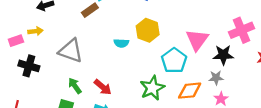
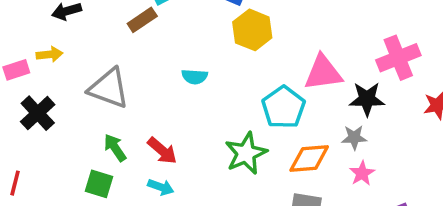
yellow hexagon: (148, 30) -> (252, 30), moved
pink triangle: (197, 40) -> (323, 73), turned 45
black cross: (29, 66) -> (38, 113), turned 30

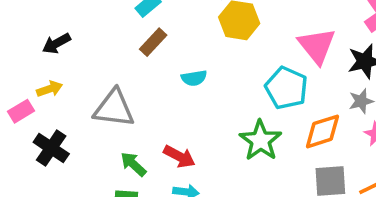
brown rectangle: (142, 20) -> (153, 42), moved
pink triangle: (323, 73) -> (317, 46), turned -48

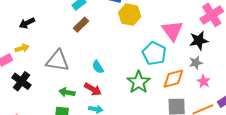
cyan semicircle: (194, 78) -> (98, 67), moved, turned 64
green arrow: (133, 164) -> (67, 92), turned -35

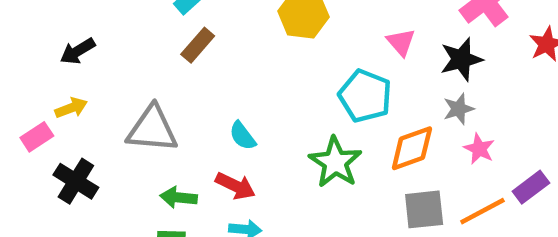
pink triangle: (172, 31) -> (401, 42), size x0.6

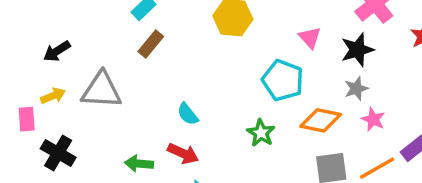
gray triangle: (152, 129) -> (101, 90), moved
pink rectangle: (37, 137) -> (27, 119), turned -60
orange diamond: (412, 148) -> (321, 120), turned 33
green star: (335, 162) -> (261, 133), size x0.7

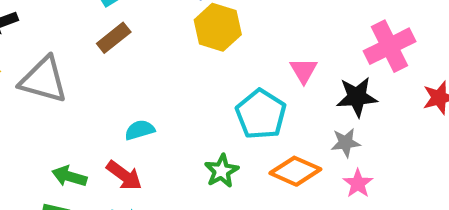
cyan semicircle: (188, 114) -> (140, 130), turned 100

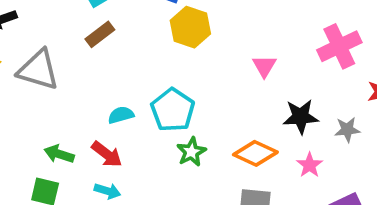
black star: (357, 97) -> (301, 117), moved
cyan pentagon: (261, 114) -> (173, 110), moved
gray star: (346, 143) -> (347, 130), moved

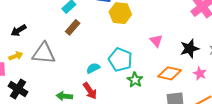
pink triangle: (264, 66) -> (156, 41), moved
red arrow: (107, 154) -> (90, 91), turned 30

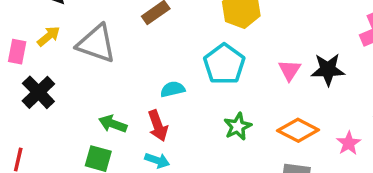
black star: (190, 49) -> (328, 70), moved
yellow arrow: (16, 56) -> (49, 36), turned -32
cyan pentagon: (120, 60) -> (224, 64), moved

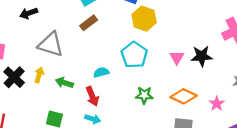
yellow arrow: (49, 36) -> (39, 75), moved, turned -32
green arrow: (113, 124) -> (64, 83), moved
green star: (238, 127) -> (144, 95), turned 30

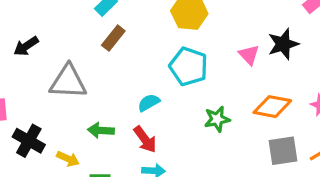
yellow arrow: (39, 75) -> (68, 159), moved, turned 112

